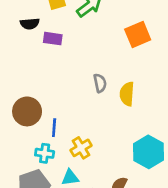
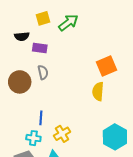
orange square: (138, 34) -> (106, 66), moved
gray semicircle: (100, 83) -> (43, 72), moved
brown circle: (27, 111) -> (20, 82), moved

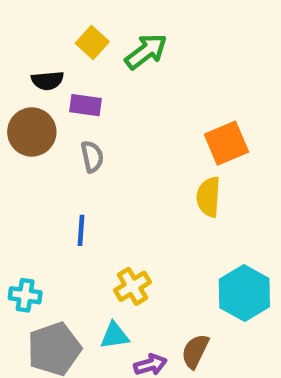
yellow square: (43, 18) -> (92, 43), turned -32
brown circle: (20, 82) -> (32, 132), moved
blue line: (41, 118) -> (81, 230), moved
cyan cross: (33, 138) -> (25, 295), moved

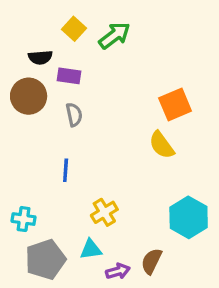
yellow semicircle: (209, 197) -> (162, 145), turned -40

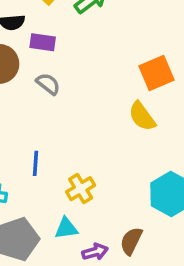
gray semicircle: (74, 115) -> (48, 84), turned -40
blue line: (66, 170) -> (35, 163), moved

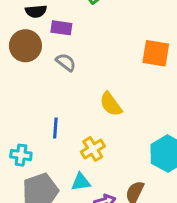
orange square: (156, 73) -> (156, 53), turned 32
yellow semicircle: (142, 116) -> (111, 104), moved

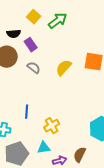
purple rectangle: (61, 28) -> (31, 45), turned 48
yellow semicircle: (111, 104) -> (64, 68), moved, turned 78

